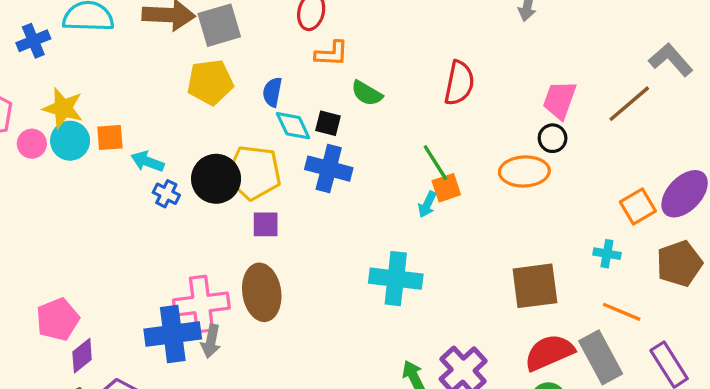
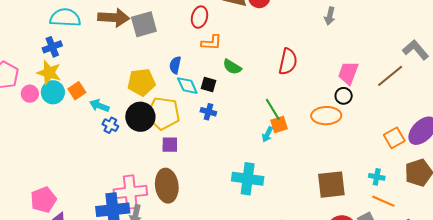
blue cross: (33, 41) -> (52, 47), moved
yellow pentagon: (210, 82) -> (141, 82), moved
orange square: (110, 137) -> (77, 91), turned -30
blue cross: (329, 169) -> (208, 112), size x0.6
cyan cross: (607, 254) -> (377, 177), moved

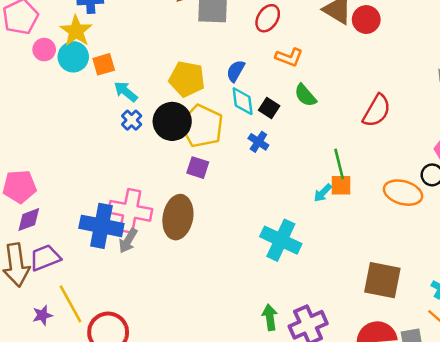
red ellipse: (199, 17) -> (268, 18), moved

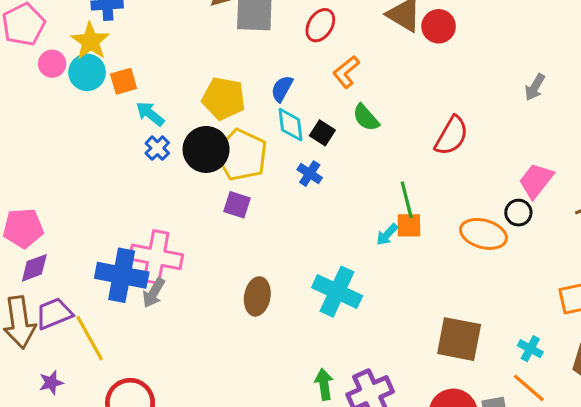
orange L-shape: (289, 57) -> (346, 72), turned 120
brown ellipse: (178, 217) -> (257, 296), moved, size x0.7
yellow line: (71, 304) -> (90, 338), moved

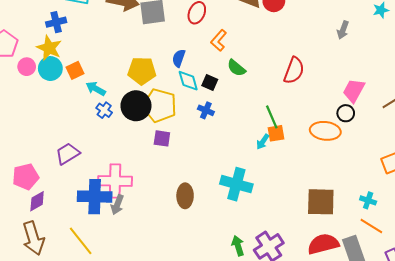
purple trapezoid: (54, 314) -> (68, 154), moved

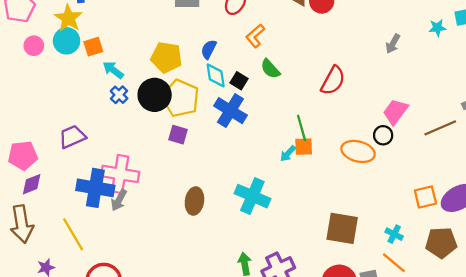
pink circle: (27, 67) -> (34, 46), moved
blue cross: (206, 110) -> (230, 111), size x1.8

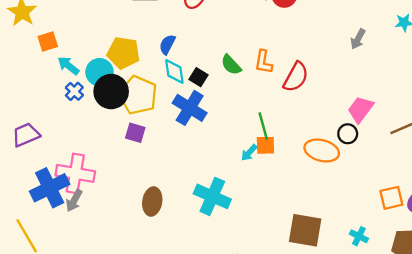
orange L-shape: (255, 36) -> (263, 62), moved, turned -40
cyan circle: (67, 41) -> (99, 72), moved
blue cross: (95, 188) -> (50, 188), turned -36

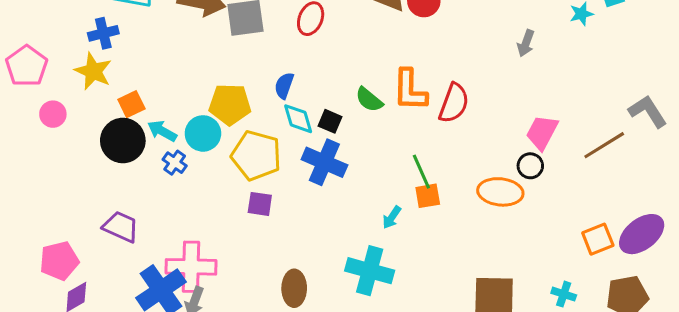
orange L-shape: (263, 62) -> (410, 90), size x1.4
black circle: (111, 92) -> (123, 140), moved
purple trapezoid: (26, 135) -> (121, 227), turned 56
cyan arrow: (249, 153) -> (392, 217), moved

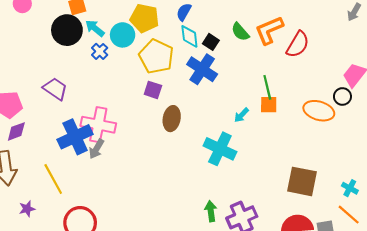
orange L-shape: (410, 90) -> (269, 30), turned 56
brown ellipse: (294, 288) -> (172, 119), moved

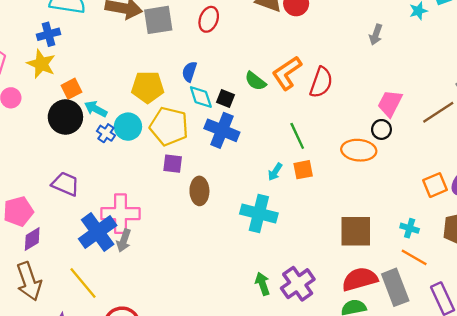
cyan circle: (123, 35) -> (128, 127), moved
orange square: (269, 105) -> (303, 170), moved

